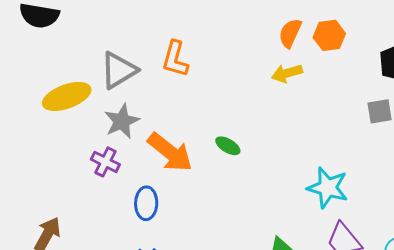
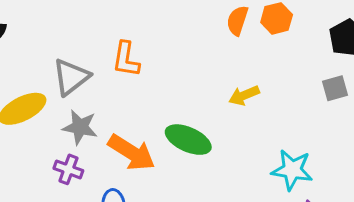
yellow arrow: (287, 73) -> (244, 95), moved
gray star: (122, 121) -> (80, 127), turned -30
green ellipse: (228, 146) -> (188, 140), size x1.8

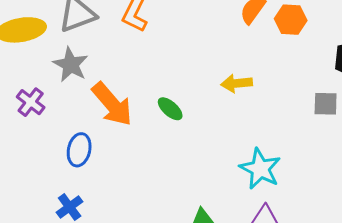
green ellipse: (188, 140) -> (170, 109), size x0.6
purple cross: (68, 169) -> (31, 102), moved

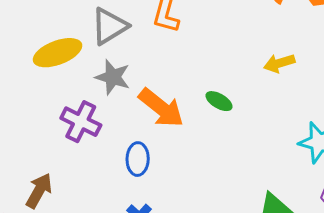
purple cross: (31, 102) -> (81, 122), size x1.4

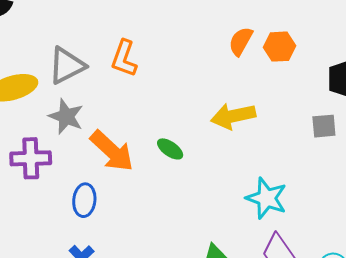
yellow arrow: (279, 63) -> (233, 116), size x1.4
purple cross: (81, 122) -> (31, 158), turned -33

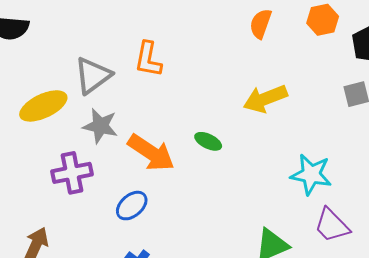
orange hexagon: (280, 47) -> (323, 20), moved
blue ellipse: (84, 200) -> (132, 206), turned 52

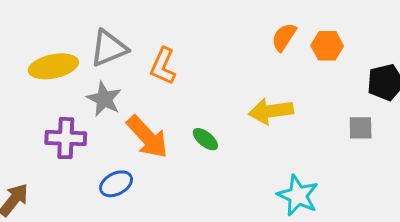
orange hexagon: (323, 20) -> (327, 46), moved
orange L-shape: (148, 59) -> (163, 66), moved

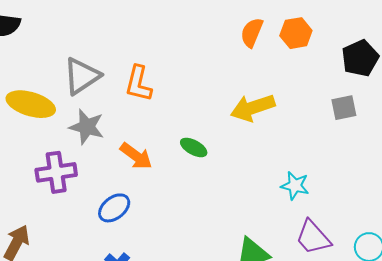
yellow ellipse: (53, 66) -> (31, 104), turned 39
orange arrow: (147, 137) -> (136, 156), size x0.7
cyan star: (298, 195) -> (295, 186), size x0.7

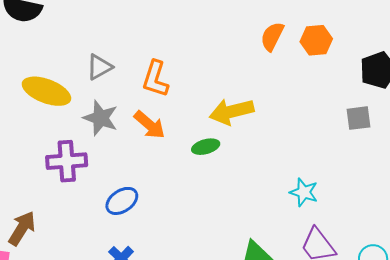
gray triangle: (82, 76) -> (99, 67), size x0.7
yellow arrow: (253, 108) -> (232, 112), moved
green ellipse: (194, 147) -> (206, 147), turned -48
orange arrow: (136, 156) -> (150, 125), moved

